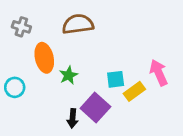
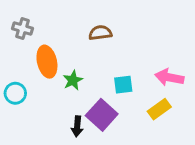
brown semicircle: (78, 24) -> (100, 33), moved, size x0.7
pink arrow: (159, 73) -> (169, 77), turned -55
yellow rectangle: (134, 91) -> (159, 109), moved

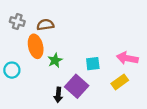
brown semicircle: (100, 33) -> (45, 25), moved

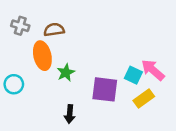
pink arrow: (127, 58) -> (153, 70), turned 30
cyan square: (93, 64) -> (133, 75), moved, turned 32
purple square: (77, 86) -> (105, 89), moved, turned -35

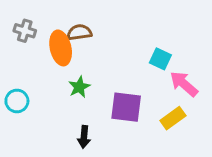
brown semicircle: (54, 30) -> (79, 32), moved
orange ellipse: (42, 56) -> (61, 48), moved
cyan square: (133, 75) -> (160, 59), moved

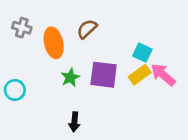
brown semicircle: (79, 32) -> (87, 29), moved, turned -35
purple square: (126, 107) -> (104, 75), moved
yellow rectangle: (173, 118) -> (140, 75), moved

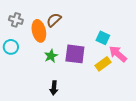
brown semicircle: (87, 29) -> (54, 20), moved
yellow rectangle: (140, 75) -> (103, 64), moved
cyan circle: (15, 90) -> (11, 47), moved

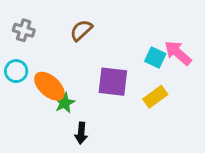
orange ellipse: (39, 31) -> (49, 86), moved, turned -35
pink arrow: (118, 54) -> (178, 53), moved
green star: (51, 56) -> (65, 103), moved

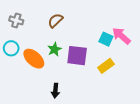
green star: (65, 103) -> (54, 49), moved

